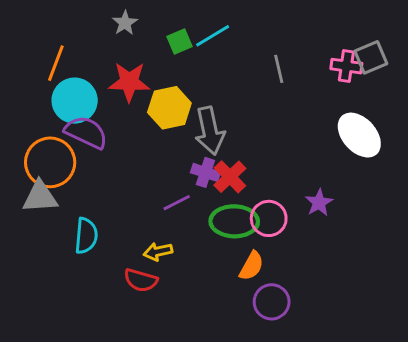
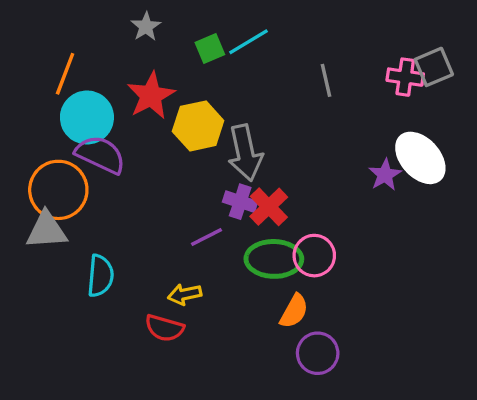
red star: (129, 82) -> (151, 96), turned -30
purple star: (319, 203) -> (385, 175), moved

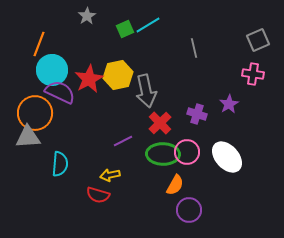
pink cross: (405, 77) -> (253, 74), moved
red star: (151, 96) -> (89, 79), moved
white ellipse: (420, 158) -> (227, 157), moved
purple cross: (240, 202) -> (197, 114), moved

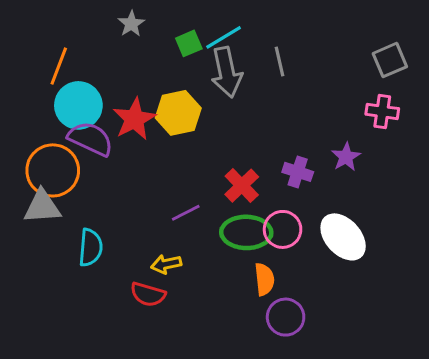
gray line: (194, 48) -> (280, 62), moved
gray arrow: (146, 91) -> (227, 72), moved
orange semicircle: (175, 185) -> (264, 279), turned -35

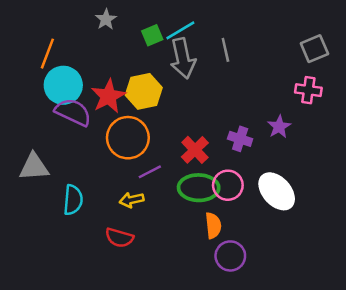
orange circle: (53, 170) -> (128, 138), moved
yellow arrow: (166, 264) -> (132, 200), moved

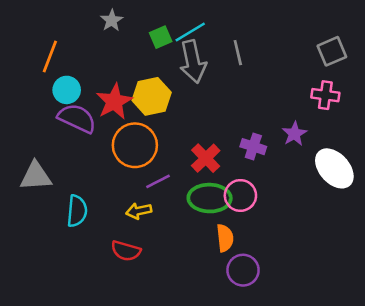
cyan circle: (63, 85) -> (67, 90), size x0.7
white ellipse: (277, 191) -> (334, 168), moved

